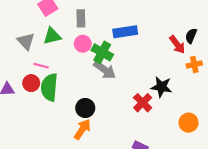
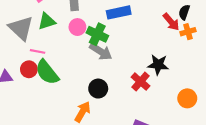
gray triangle: (26, 41) -> (21, 28), size x1.4
orange cross: (194, 64) -> (188, 32), moved
green semicircle: (49, 87) -> (47, 72), turned -40
black circle: (85, 108) -> (98, 89), moved

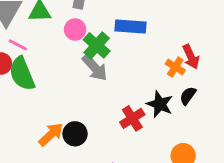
black semicircle: (184, 12) -> (188, 96), moved
orange cross: (188, 32) -> (175, 67), moved, turned 32
black circle: (98, 89) -> (75, 134), moved

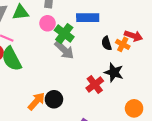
red arrow: (191, 57) -> (133, 36), turned -42
black semicircle: (188, 96) -> (106, 43), moved, turned -48

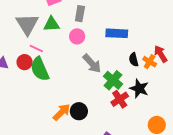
green cross: (64, 34) -> (113, 80), moved
red arrow: (133, 36) -> (161, 54), turned -144

